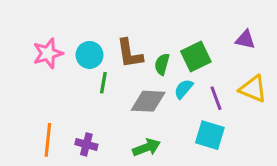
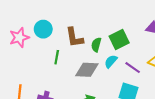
cyan circle: (89, 55) -> (43, 29), moved
purple line: (216, 98) -> (133, 68), turned -35

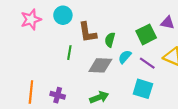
cyan circle: (43, 29) -> (63, 15), moved
pink star: (19, 37) -> (31, 19), moved
green square: (119, 40) -> (146, 34), moved

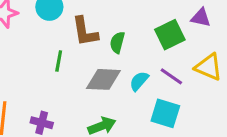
cyan semicircle: (125, 57) -> (139, 81), moved

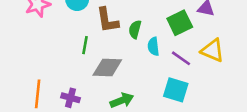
gray diamond: (103, 79) -> (107, 68), moved
cyan semicircle: (139, 81) -> (153, 46), moved, turned -48

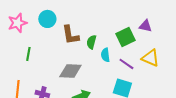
green line: (85, 45) -> (28, 54), moved

